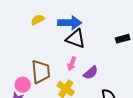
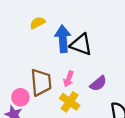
blue arrow: (70, 23) -> (63, 39), moved, turned -95
pink arrow: (72, 64) -> (69, 79), moved

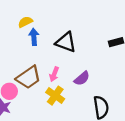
blue arrow: (63, 39) -> (34, 37), moved, size x0.7
brown trapezoid: (41, 82) -> (29, 77), turned 60

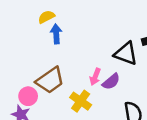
black triangle: (66, 42) -> (126, 53), moved
pink arrow: (54, 74) -> (95, 77), moved

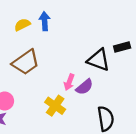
blue arrow: (56, 34) -> (45, 21), moved
brown trapezoid: (50, 80) -> (26, 62), moved

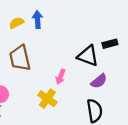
brown trapezoid: (26, 62) -> (20, 58), turned 112
purple semicircle: (84, 87) -> (99, 81), moved

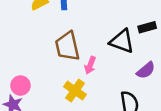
brown trapezoid: (20, 58) -> (67, 46), moved
purple semicircle: (99, 81) -> (146, 70), moved

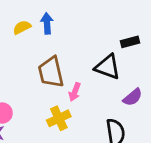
black rectangle: (147, 27) -> (130, 42), moved
yellow cross: (75, 91) -> (59, 118), turned 30

